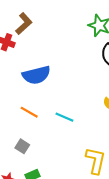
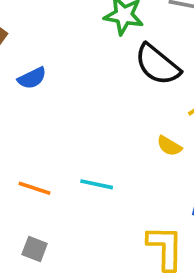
blue semicircle: (36, 75) -> (32, 78), moved, size x0.6

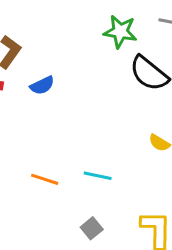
gray square: (35, 249) -> (92, 228), moved, turned 30

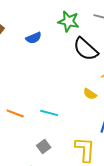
blue semicircle: (42, 85) -> (34, 38), moved

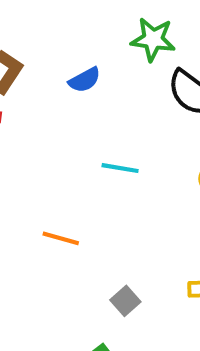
cyan line: (49, 113) -> (120, 168), moved

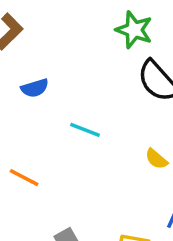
blue semicircle: (85, 80) -> (35, 88), moved

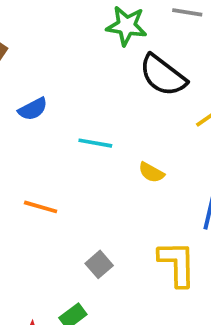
yellow semicircle: (156, 159) -> (151, 172), moved

